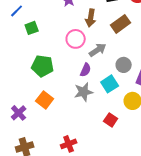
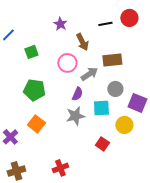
brown arrow: (91, 18) -> (82, 42), turned -36
brown rectangle: (121, 24) -> (112, 60), moved, turned 30
green square: (32, 28) -> (31, 52), moved
cyan square: (110, 84) -> (101, 108), turned 30

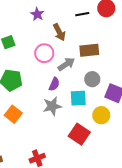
red square: (102, 144) -> (79, 134), size x1.5

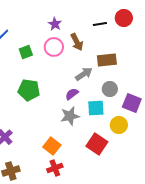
pink circle: (44, 53) -> (54, 47), moved
purple semicircle: (54, 84) -> (72, 94), turned -152
orange square: (13, 114) -> (52, 146), moved

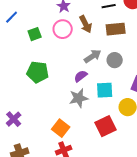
brown rectangle: (107, 60) -> (116, 29), moved
gray circle: (110, 89) -> (115, 60), moved
red square: (97, 144) -> (106, 126), turned 30

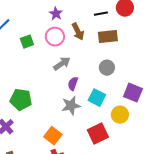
gray arrow: (93, 56) -> (62, 64), moved
green pentagon: (38, 72) -> (21, 100), moved
purple semicircle: (81, 76) -> (73, 84), turned -32
cyan square: (105, 90) -> (97, 98), turned 30

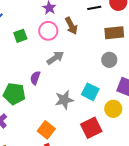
brown rectangle: (108, 37) -> (114, 33), moved
gray circle: (107, 68) -> (109, 60), moved
purple semicircle: (73, 84) -> (35, 78), moved

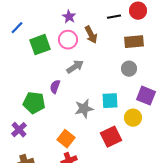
green square: (20, 36) -> (40, 45), size x1.5
cyan square: (90, 92) -> (110, 101), turned -30

